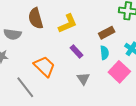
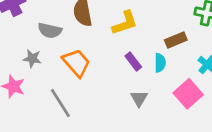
cyan semicircle: (104, 53) -> (160, 63), moved
orange trapezoid: (44, 66) -> (76, 63), moved

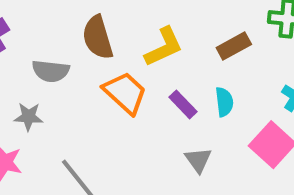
brown rectangle: (176, 40) -> (234, 46), moved
orange trapezoid: (76, 63) -> (125, 93), moved

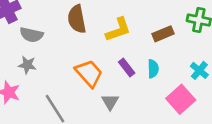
gray semicircle: (51, 71) -> (31, 35), moved
orange trapezoid: (125, 93) -> (89, 73), moved
gray triangle: (198, 160) -> (110, 102), moved

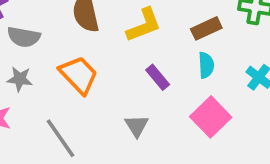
cyan semicircle: (153, 69) -> (206, 65), moved
orange trapezoid: (89, 73) -> (79, 75), moved
pink square: (181, 99) -> (211, 117), moved

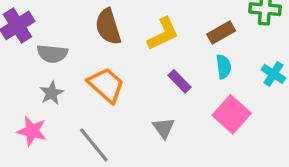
gray star: (20, 79) -> (52, 93), turned -30

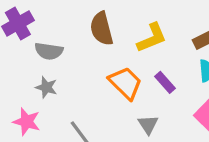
orange trapezoid: (106, 85) -> (125, 83), moved
gray star: (52, 93) -> (46, 87), turned -30

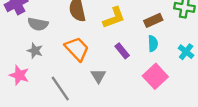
orange trapezoid: (125, 83) -> (77, 49), moved
gray triangle: (148, 125) -> (98, 76), moved

